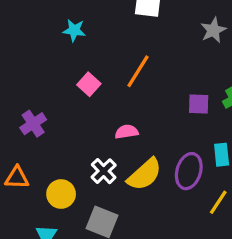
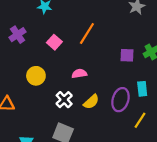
purple cross: (33, 124) -> (18, 35), moved
yellow semicircle: (145, 174) -> (91, 102), size x0.7
yellow circle: (61, 194) -> (36, 76), moved

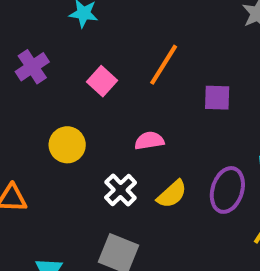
purple square: (127, 55) -> (217, 98), moved

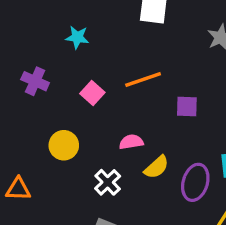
orange line: (164, 65) -> (143, 79), turned 39
purple cross: (32, 67) -> (35, 81), turned -32
yellow semicircle: (172, 194) -> (157, 167), moved

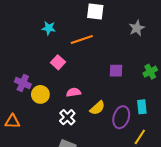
orange line: (143, 79) -> (82, 40), moved
purple cross: (35, 81) -> (23, 83), moved
pink semicircle: (131, 142) -> (74, 92), moved

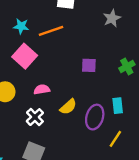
cyan star: (49, 28) -> (21, 26), moved
pink square: (58, 62) -> (25, 56), size x1.5

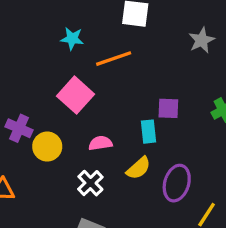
cyan star: (21, 26) -> (72, 39), moved
cyan rectangle: (118, 106) -> (149, 132), moved

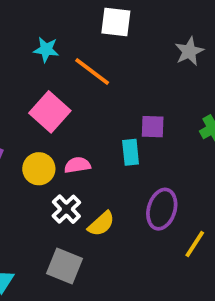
orange line: (114, 59) -> (92, 72), turned 56
yellow circle: (47, 147) -> (39, 169), moved
yellow semicircle: (139, 168) -> (101, 224), moved

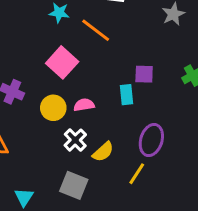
yellow line: (195, 244) -> (137, 174), moved

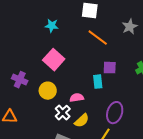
orange line: (96, 30) -> (98, 38), moved
pink semicircle: (84, 105) -> (77, 98), moved

